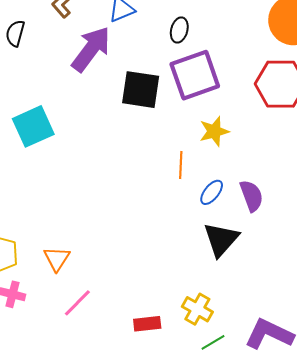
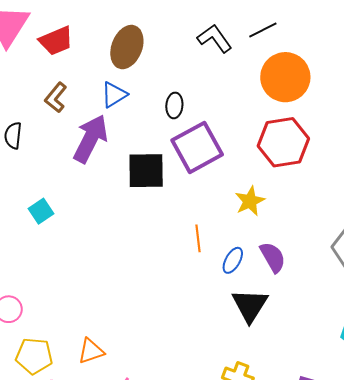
cyan square: (33, 126) -> (41, 211), moved, size x0.6
yellow star: (214, 131) -> (250, 201), moved
orange triangle: (57, 259) -> (91, 351), turned 48

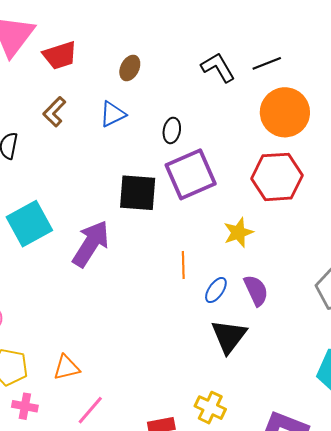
brown ellipse: (127, 47) -> (130, 68), size x0.6
purple arrow: (90, 139) -> (91, 244), moved
cyan square: (41, 211) -> (29, 224), size x1.8

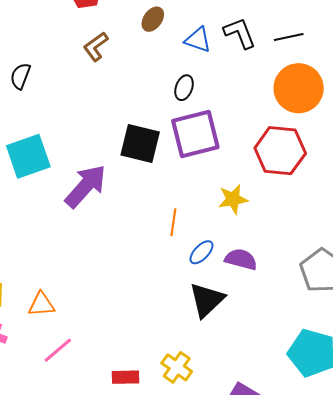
brown L-shape: (54, 112) -> (96, 47), moved
blue triangle: (113, 114) -> (198, 40), moved, turned 36
purple semicircle: (256, 290) -> (241, 259), turned -60

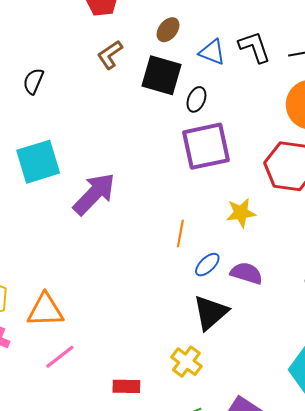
black square: (140, 143) -> (162, 75), moved
orange triangle: (41, 304) -> (45, 310), size x1.4
yellow cross: (177, 367) -> (186, 362), moved

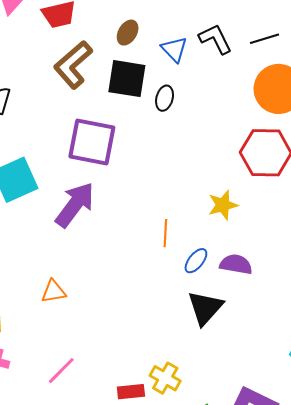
blue triangle: (212, 52) -> (174, 49), turned 32
brown L-shape: (110, 55) -> (73, 65), size x1.6
purple square: (206, 146) -> (92, 142), moved, turned 30
orange triangle: (45, 310) -> (53, 291), moved, size x0.7
yellow cross: (186, 362) -> (165, 378), moved

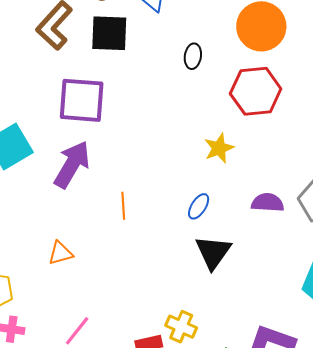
black ellipse: (165, 98) -> (193, 56), moved
orange line: (165, 233) -> (123, 206), moved
purple semicircle: (236, 264) -> (268, 203), moved

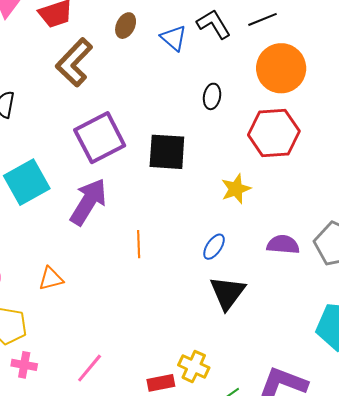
black square: (109, 33) -> (167, 152), moved
purple square: (82, 100) -> (100, 138), turned -33
orange triangle: (60, 253) -> (51, 279), moved

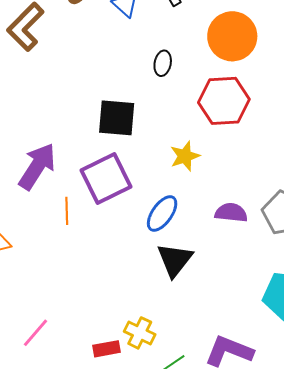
purple square: (100, 138) -> (106, 179), moved
orange line: (139, 244) -> (67, 211), moved
blue ellipse: (214, 247) -> (162, 214), size x1.4

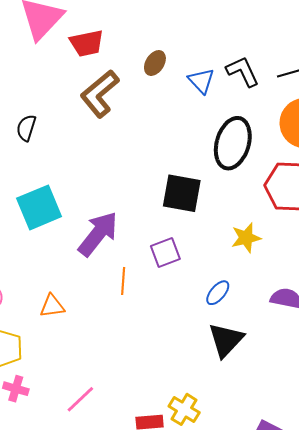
black ellipse: (163, 63) -> (233, 143), size x2.0
purple square: (106, 179) -> (165, 253), size x0.6
blue ellipse: (162, 214) -> (218, 293), size x0.7

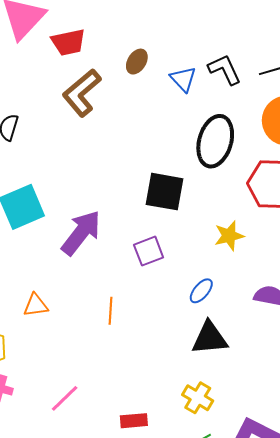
orange line: (123, 281) -> (111, 311), moved
black triangle: (226, 340) -> (210, 338), turned 42
yellow cross: (184, 409) -> (198, 398), moved

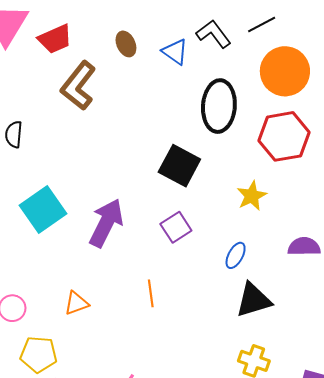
brown ellipse: (137, 62) -> (126, 44), turned -45
black square: (165, 192) -> (179, 166), turned 30

